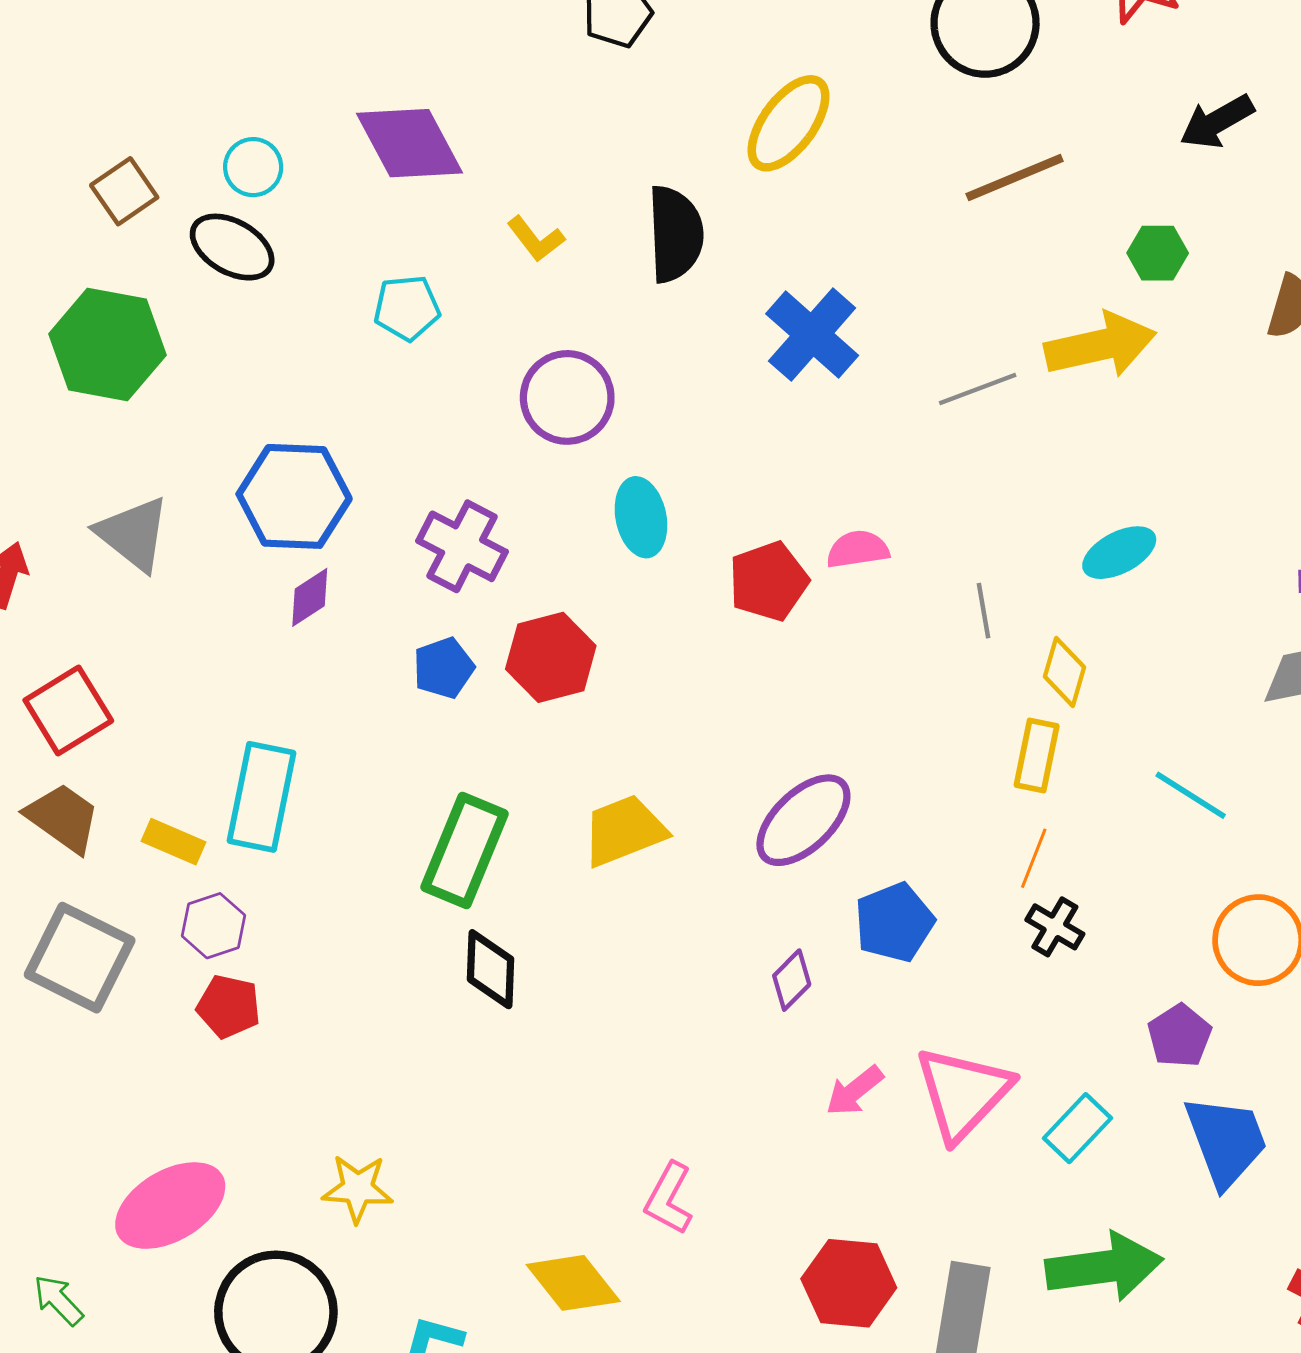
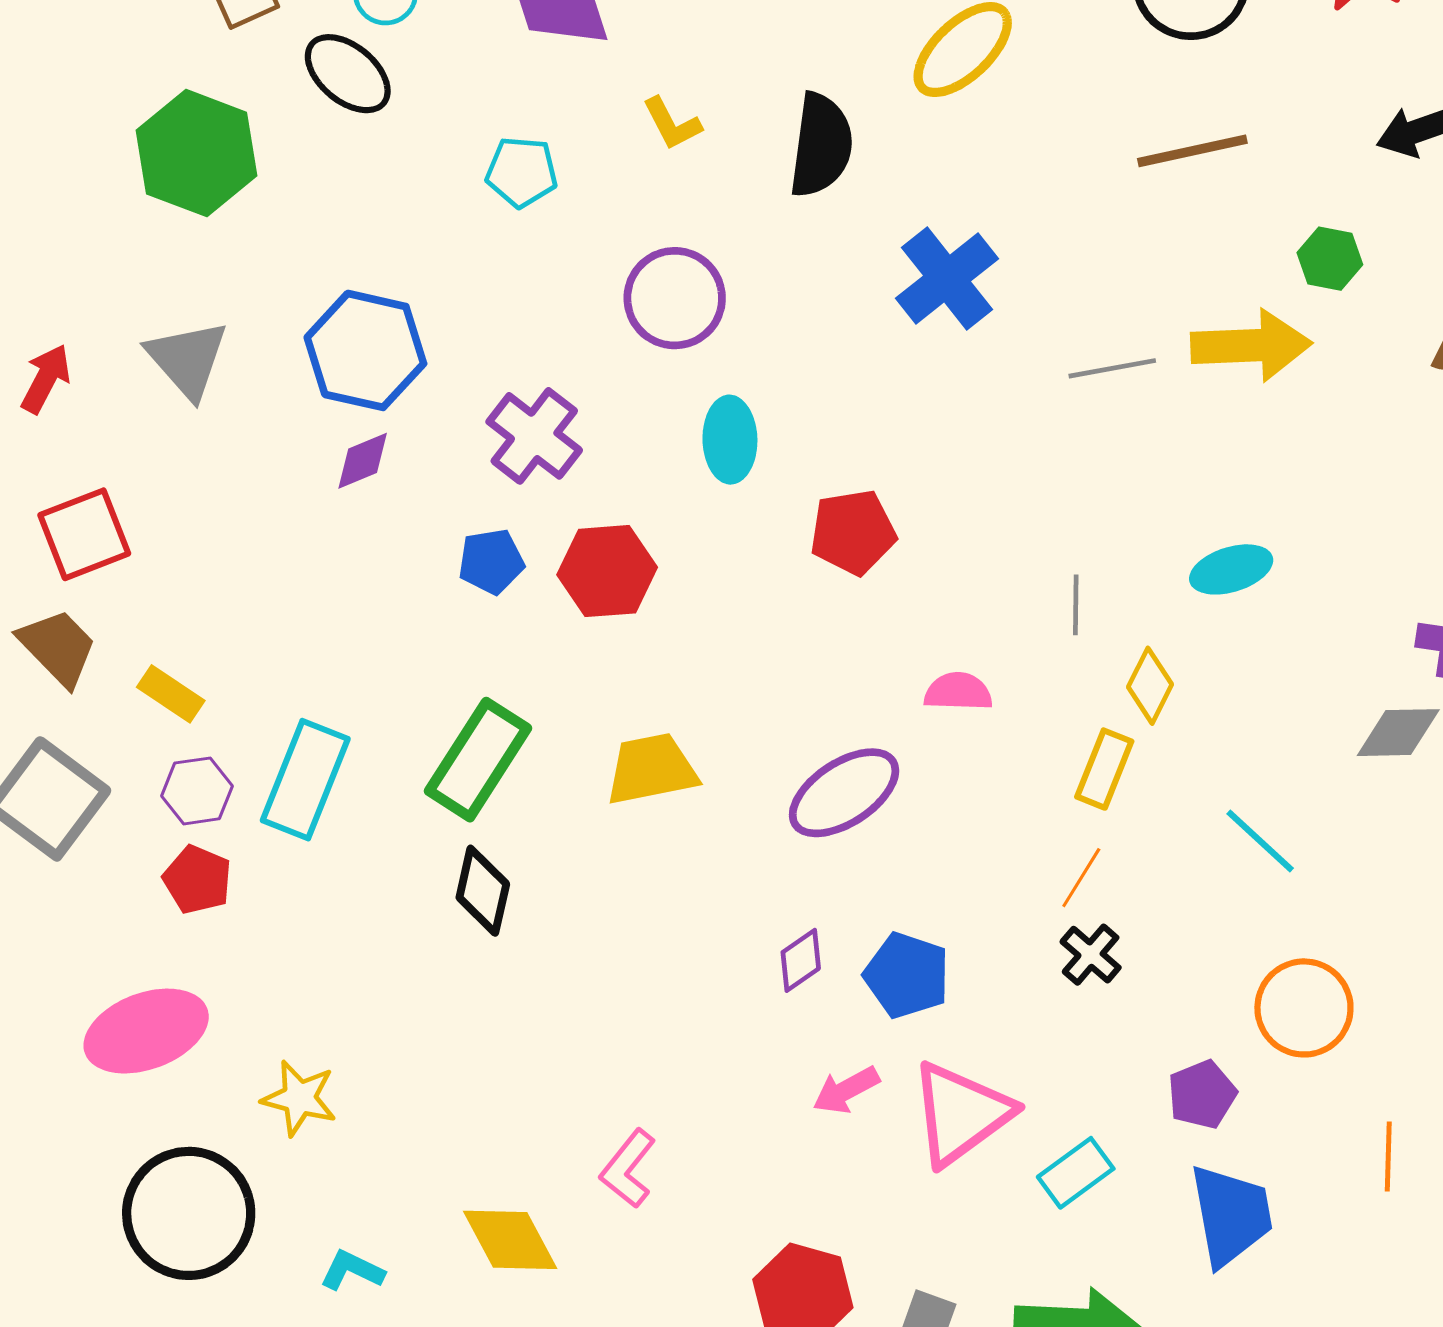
pink semicircle: (858, 549) -> (958, 692), moved
cyan rectangle: (261, 797) -> (305, 780), moved
blue pentagon: (894, 922) -> (907, 975), moved, turned 30
pink ellipse: (170, 1206) -> (146, 1031), moved

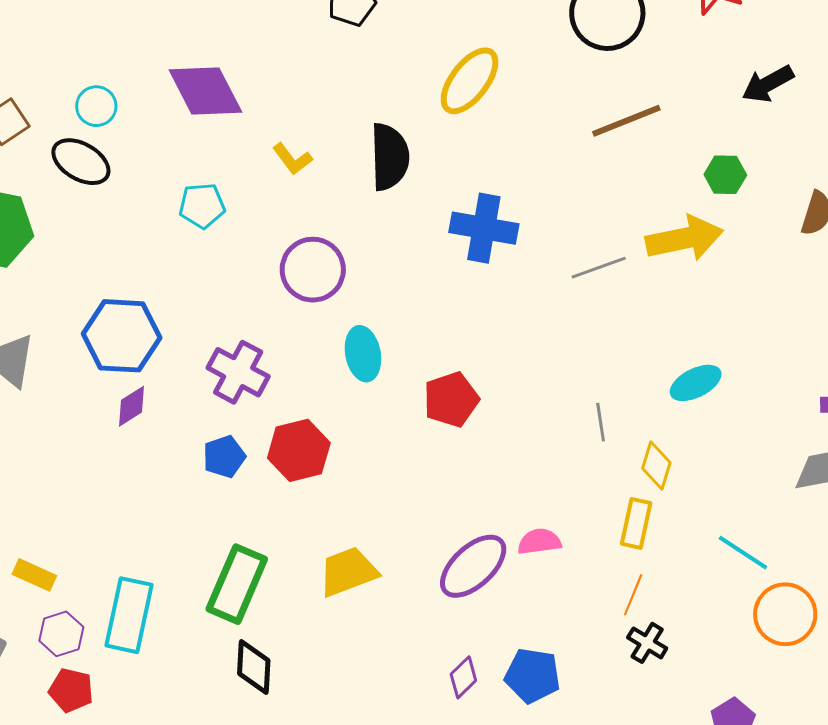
blue cross: (947, 279) -> (484, 228), turned -32
pink semicircle: (958, 692) -> (539, 542), moved
orange circle: (1304, 1008) -> (785, 614), moved

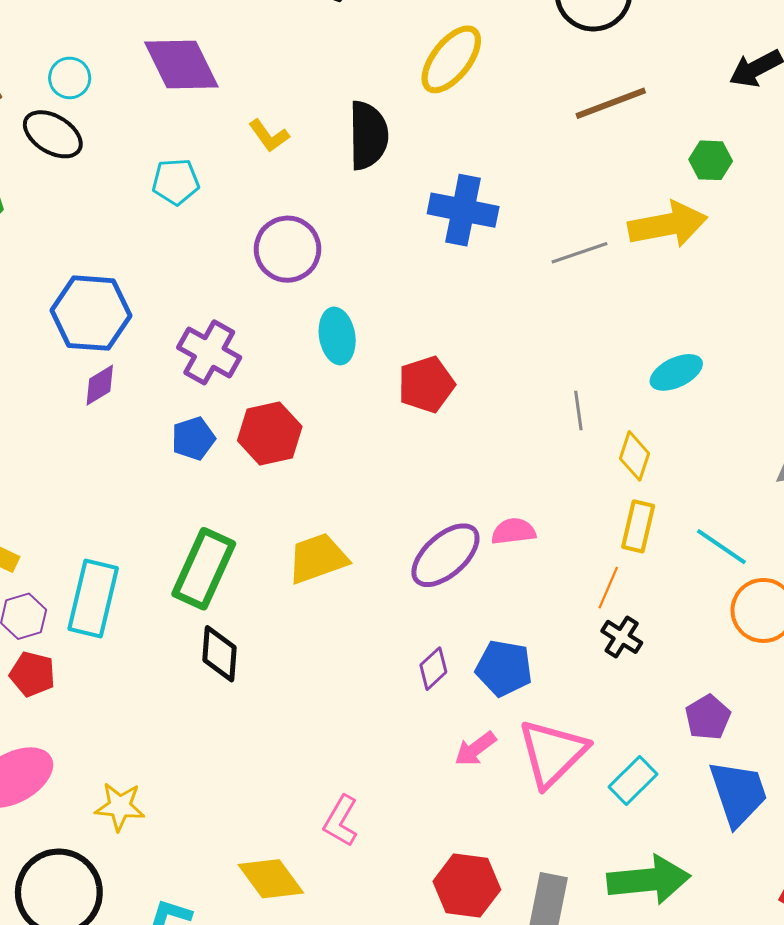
yellow rectangle: (636, 523) -> (638, 526), moved

